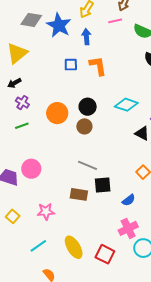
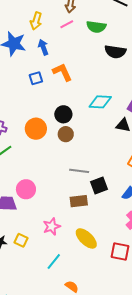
yellow ellipse: (74, 247) -> (86, 238), moved

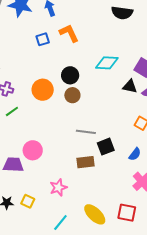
yellow ellipse: (86, 238) -> (95, 214), moved

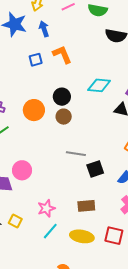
brown rectangle: (85, 162) -> (86, 206), moved
yellow ellipse: (95, 214) -> (82, 236), turned -35
cyan line: (60, 223) -> (50, 231), moved

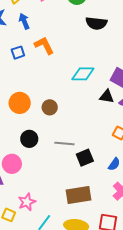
black circle: (62, 97) -> (29, 139), moved
brown rectangle: (86, 206) -> (78, 195), size x1.4
pink star: (46, 208) -> (27, 202), moved

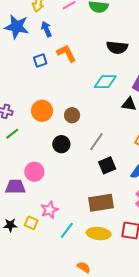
black semicircle: (96, 23) -> (117, 47), moved
black circle: (29, 139) -> (61, 144), moved
gray line: (64, 144) -> (96, 142), moved, turned -60

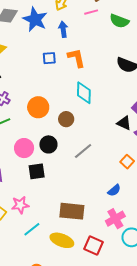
cyan diamond: (105, 82) -> (84, 93), moved, turned 75
black square: (107, 165) -> (37, 171), moved
pink circle: (34, 172) -> (24, 148), moved

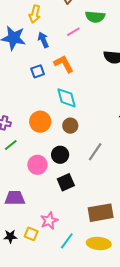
pink line: (91, 12) -> (73, 32), moved
cyan diamond: (84, 93) -> (66, 98), moved
black square: (37, 171) -> (66, 182), moved

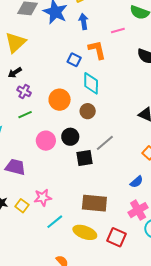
pink line: (73, 32) -> (118, 31), moved
blue square: (38, 71) -> (74, 60), moved, turned 32
black square: (66, 182) -> (84, 158), moved

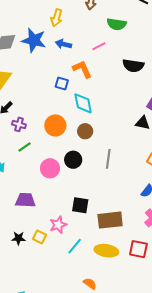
blue arrow: (84, 21) -> (63, 44), turned -56
gray line: (105, 143) -> (108, 159), turned -30
black square: (84, 158) -> (80, 205), moved, turned 30

